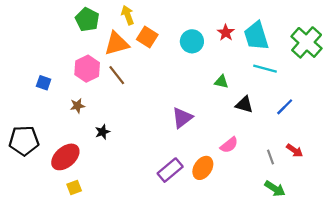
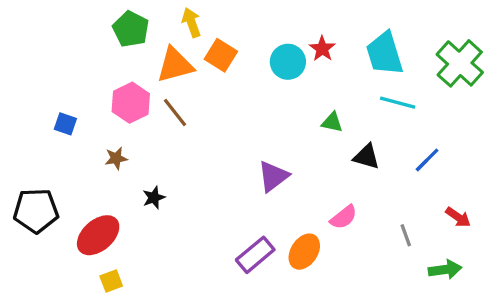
red star: (226, 33) -> (322, 49), moved
red arrow: (295, 150) -> (458, 217), moved
green arrow: (275, 189) -> (445, 270), moved, turned -40

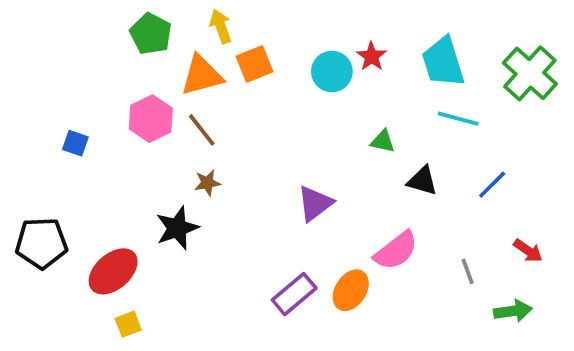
orange square: (221, 55) -> (255, 64), turned 36
brown star: (116, 158) -> (207, 183), moved
black star: (154, 198) -> (177, 228), size x1.6
pink semicircle: (344, 217) -> (396, 251), size x1.4

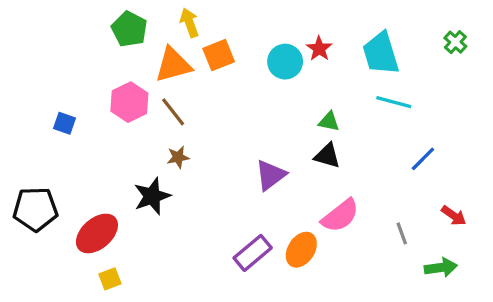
green cross: (530, 73) -> (455, 42), moved, size x0.5
black triangle: (422, 181) -> (327, 156), moved

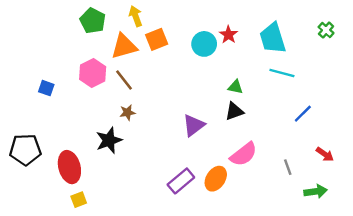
black triangle: (327, 156) -> (234, 111), turned -36
red ellipse: (97, 233) -> (69, 167), turned -64

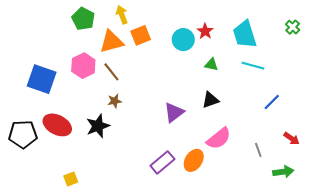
green triangle: (235, 87) -> (211, 65), moved
blue square: (46, 88) -> (42, 79), size x2.0
red ellipse: (69, 167) -> (57, 125), moved, turned -48

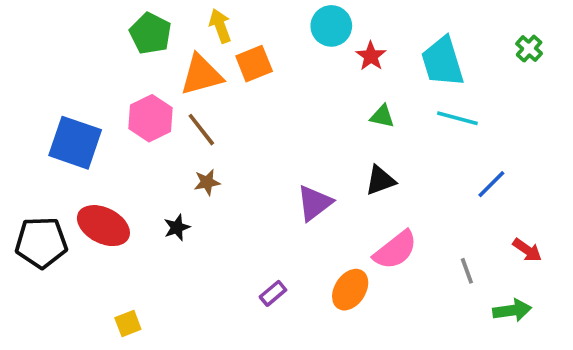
cyan circle: (183, 40) -> (331, 26), moved
black star: (98, 126) -> (177, 227), size x0.6
purple rectangle: (162, 162) -> (273, 293), moved, size x0.6

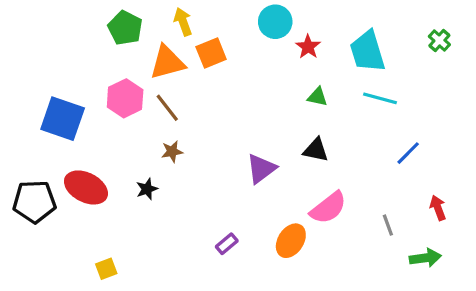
black triangle: (380, 180) -> (316, 150), turned 32
red arrow: (527, 250) -> (438, 208), turned -145

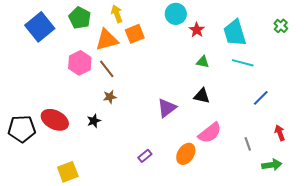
blue square: (63, 119) -> (40, 27), moved, turned 32
yellow square: (106, 269) -> (68, 172), size x1.5

